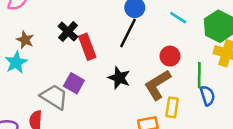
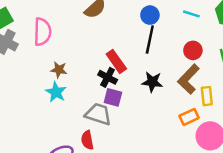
black cross: (68, 32) -> (108, 77), moved

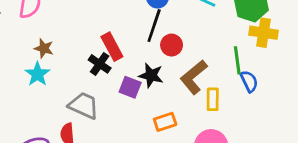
red circle: (193, 50) -> (172, 45), moved
purple square: (113, 97) -> (130, 87), moved
orange rectangle: (189, 117) -> (165, 122), moved

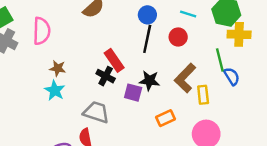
red circle: (172, 45) -> (178, 37), moved

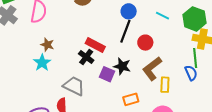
red circle: (178, 37) -> (145, 43), moved
red rectangle: (114, 60) -> (95, 45), turned -36
green line: (220, 60) -> (195, 58), moved

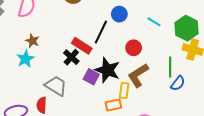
black line: (125, 31) -> (101, 32), moved
green line: (195, 58) -> (170, 67), moved
black star: (122, 66) -> (107, 70), size x1.4
blue semicircle: (191, 73) -> (178, 83), turned 56
yellow rectangle: (165, 85) -> (124, 90), moved

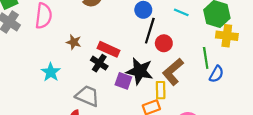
black line: (101, 32) -> (150, 31), moved
brown star: (32, 41) -> (74, 42), moved

